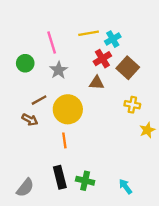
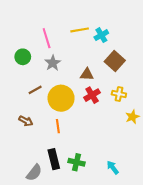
red cross: (102, 59) -> (92, 95), moved
brown arrow: (30, 120) -> (26, 121), moved
gray semicircle: (25, 188) -> (34, 173), moved

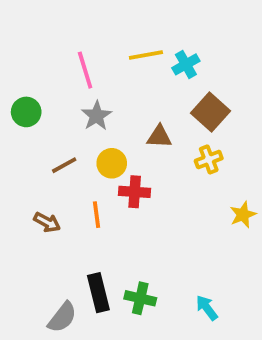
green circle: (23, 57) -> (26, 112), moved
yellow cross: (119, 94) -> (209, 159), moved, turned -32
red cross: (92, 95) -> (135, 192), moved, turned 35
yellow circle: (61, 98) -> (112, 163), moved, size x0.6
orange line: (58, 126) -> (97, 215), moved

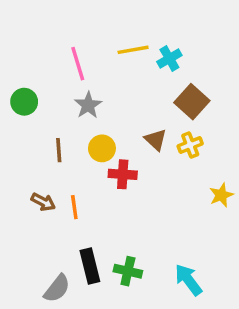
brown triangle: (159, 137) -> (156, 140), moved, turned 40
brown line: (64, 165) -> (59, 150), turned -65
orange line: (97, 215) -> (74, 207), moved
cyan arrow: (207, 308) -> (188, 280), size x1.4

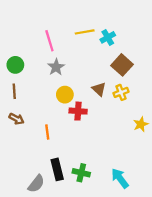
brown line: (59, 150) -> (14, 91), moved
brown arrow: (43, 202) -> (16, 119), moved

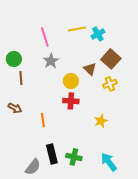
brown triangle: (99, 89) -> (90, 69), moved
brown line: (14, 91) -> (21, 78), moved
yellow circle: (65, 95) -> (71, 81), moved
yellow star: (141, 124) -> (101, 121), moved

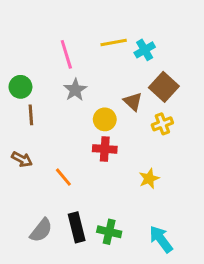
orange line: (43, 120) -> (63, 177), turned -32
gray semicircle: (33, 167) -> (41, 230), moved

